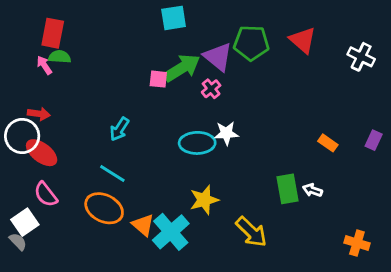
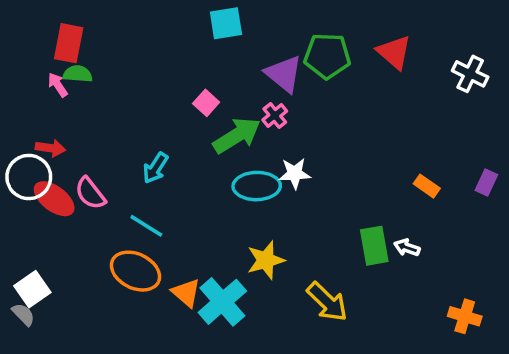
green arrow: (182, 68) -> (237, 135), moved
pink square: (158, 79) -> (206, 103), turned 36
pink semicircle: (46, 194) -> (90, 193), moved

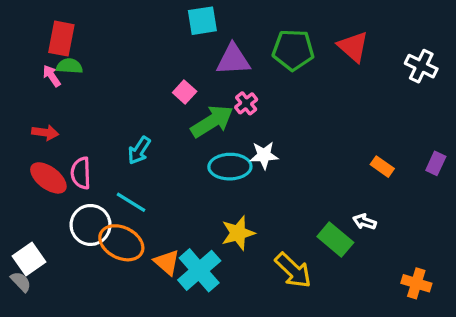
purple triangle: (284, 74) -> (233, 60), moved, turned -42
white circle: (29, 177) -> (91, 225), moved
pink semicircle: (90, 193) -> (81, 173), turned 36
green rectangle: (374, 246) -> (335, 240), moved, turned -40

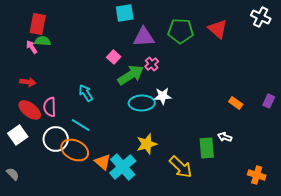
white cross: (421, 66) -> (261, 17), moved
cyan arrow: (139, 150) -> (86, 93), turned 114
green rectangle: (335, 240) -> (207, 148), turned 45
white square: (29, 259) -> (18, 135), moved

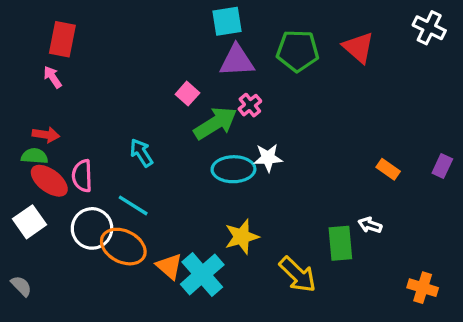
cyan square: (125, 13) -> (227, 21), moved
green semicircle: (43, 41) -> (34, 156), moved

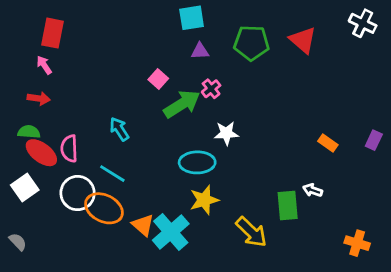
purple triangle: (237, 61) -> (200, 51), size x0.6
red arrow: (46, 135) -> (39, 98), moved
cyan ellipse: (233, 169) -> (197, 162), moved

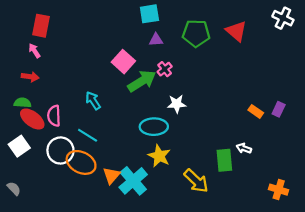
pink square: (158, 79) -> (123, 62), size x1.5
purple rectangle: (374, 140) -> (279, 109), moved
yellow star: (204, 200) -> (159, 156), turned -30
orange triangle: (143, 225) -> (111, 175), turned 30

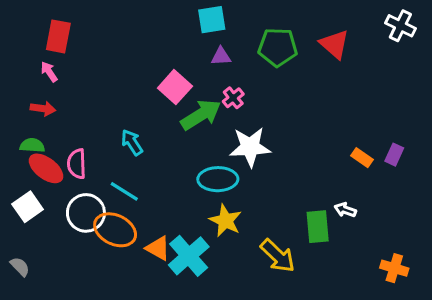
white star: (177, 104) -> (250, 147), size x1.5
orange triangle: (111, 175) -> (158, 248), turned -42

